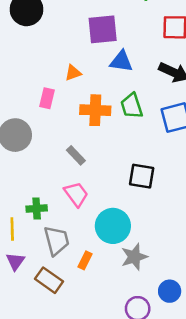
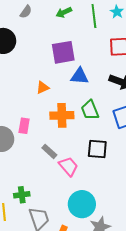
pink rectangle: (47, 98) -> (24, 126), moved
black square: (142, 176) -> (97, 149), moved
pink trapezoid: (76, 194) -> (68, 166), moved

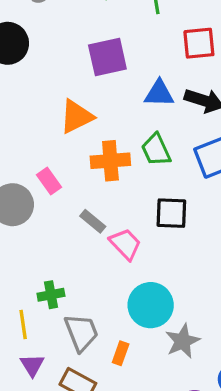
blue triangle: (80, 76) -> (159, 93), moved
orange triangle: (43, 88) -> (76, 117), size x1.6
pink rectangle: (24, 126) -> (49, 181), turned -42

